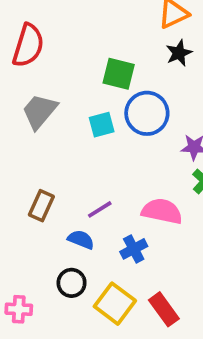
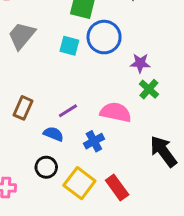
cyan square: (102, 125) -> (69, 46), turned 30

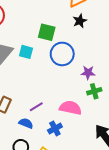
cyan square: (69, 46) -> (26, 52), moved
green cross: (149, 89) -> (94, 91), turned 32

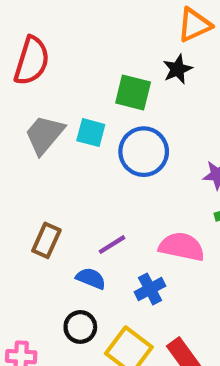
black star: (80, 21) -> (177, 69), moved
blue circle: (62, 54) -> (144, 152), moved

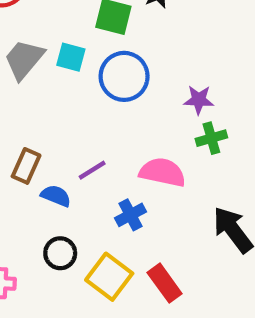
blue semicircle: (91, 278) -> (56, 196), moved

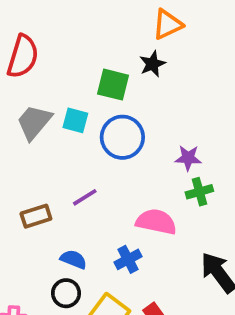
brown rectangle: (26, 166) -> (36, 216), turned 48
purple line: (92, 170) -> (85, 197), moved
blue semicircle: (56, 196) -> (74, 259), moved

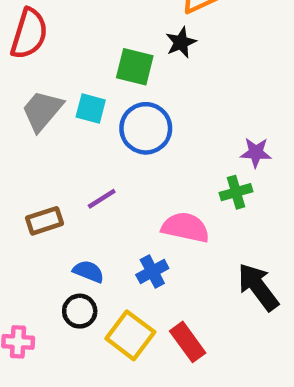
purple star: (188, 158) -> (256, 153), moved

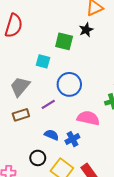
gray trapezoid: (42, 111) -> (20, 87), moved
blue circle: (146, 128) -> (69, 84), moved
blue semicircle: (88, 271) -> (51, 135), moved

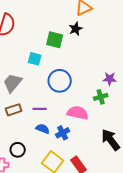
purple line: (48, 104) -> (40, 109), moved, turned 32
black circle: (38, 158) -> (18, 150), moved

